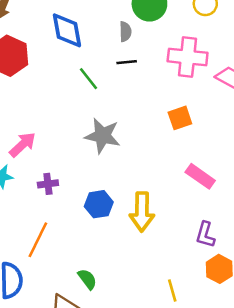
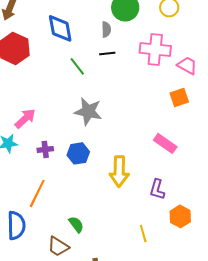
orange square: (180, 118) -> (179, 97), moved
blue hexagon: (99, 204) -> (78, 153), moved
purple L-shape: (205, 235) -> (157, 189), moved

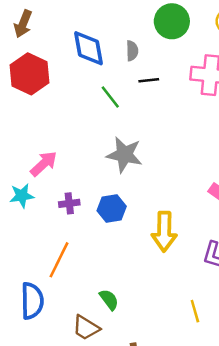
gray semicircle: (106, 29) -> (132, 51), moved

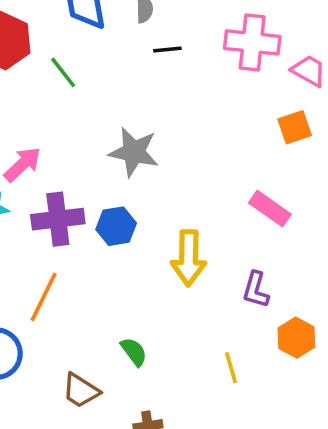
green line: (110, 97) -> (63, 72), moved
purple cross: (69, 203) -> (58, 219), size x1.8
green semicircle: (109, 300) -> (134, 352), moved

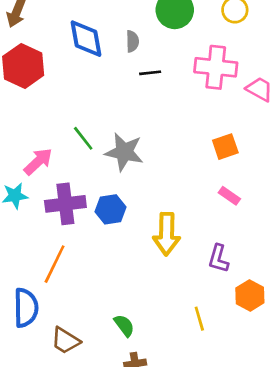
green line: (63, 72) -> (83, 138), moved
orange square: (295, 127) -> (225, 147), moved
pink rectangle: (270, 209) -> (229, 196), size x0.7
green semicircle: (134, 352) -> (124, 325), moved
brown trapezoid: (81, 391) -> (65, 341), moved

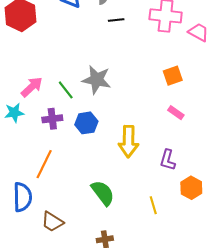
green line: (83, 138) -> (66, 90), moved
purple cross: (65, 204) -> (52, 119), size x0.7
green semicircle: (124, 325) -> (103, 193), moved, size x1.5

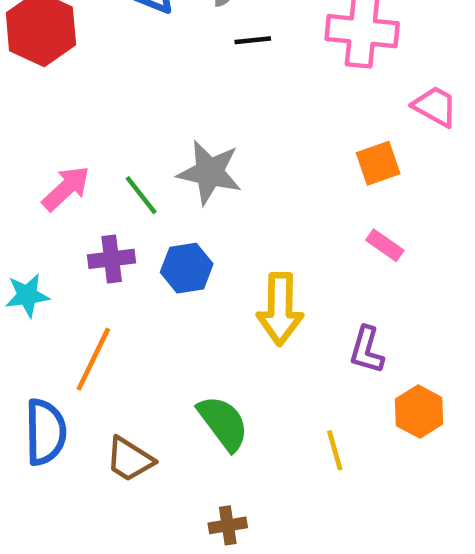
pink trapezoid: (199, 32) -> (435, 106), moved
cyan star: (14, 113) -> (27, 295), moved
brown trapezoid: (52, 222) -> (130, 459), moved

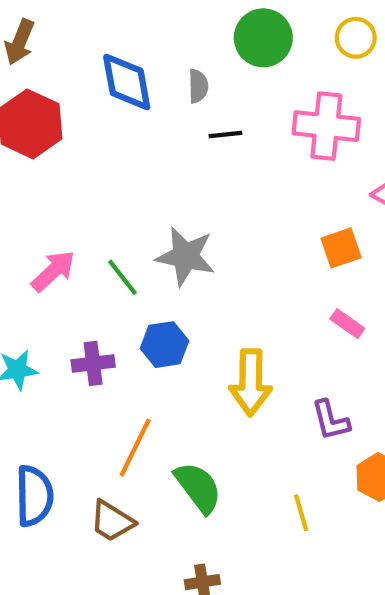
purple cross: (112, 259) -> (93, 363), moved
purple L-shape: (367, 350) -> (331, 420), turned -30
orange line: (93, 359) -> (135, 448), moved

